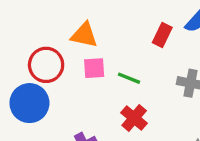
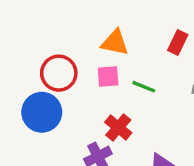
orange triangle: (84, 35) -> (115, 43), moved
red cross: (134, 118) -> (118, 128), moved

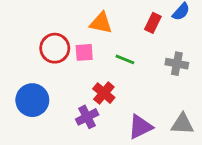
pink square: (108, 77) -> (84, 52), moved
blue circle: (42, 112) -> (32, 100), moved

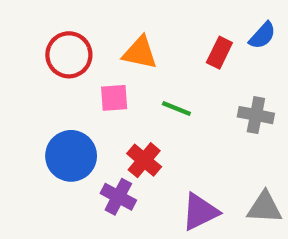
red circle: (55, 48) -> (69, 55), moved
blue circle: (32, 100) -> (71, 156), moved
purple cross: (87, 117) -> (118, 197), turned -35

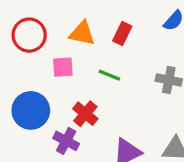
red rectangle: (219, 53) -> (122, 33), moved

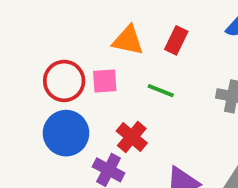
red circle: (29, 35) -> (64, 81), moved

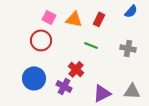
pink square: (105, 81) -> (49, 17), moved, turned 32
blue circle: (66, 133) -> (34, 78), moved

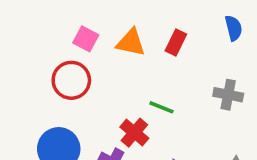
blue semicircle: (131, 11) -> (234, 28), turned -56
green line: (91, 45) -> (161, 107), moved

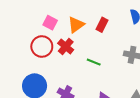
orange triangle: (131, 42) -> (76, 25), turned -48
red cross: (134, 133) -> (66, 47), moved

